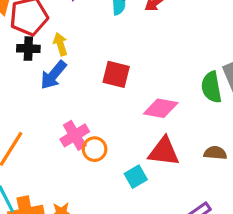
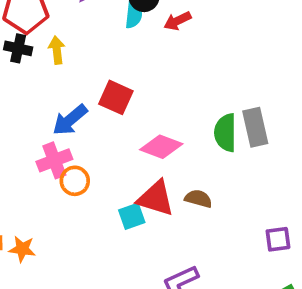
blue arrow: (53, 75) -> (70, 120), moved
brown semicircle: (215, 153) -> (198, 199), moved
cyan square: (136, 177) -> (132, 216), moved

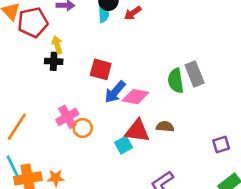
black cross: (18, 48) -> (54, 61), moved
blue arrow: (70, 120) -> (115, 92), moved

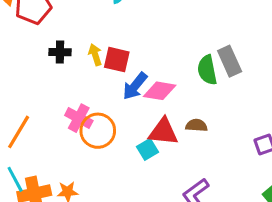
yellow arrow: (57, 45) -> (95, 55), moved
pink cross: (67, 117) -> (79, 118), turned -30
orange circle: (83, 128) -> (98, 131), size x1.5

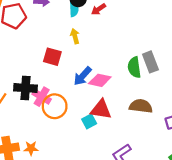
black cross: (60, 52) -> (26, 88), moved, size x1.5
yellow arrow: (95, 55) -> (75, 36), moved
red square: (117, 60) -> (52, 57), moved
brown semicircle: (196, 125) -> (141, 106), moved, size x1.5

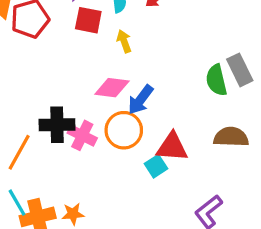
red square: (52, 57) -> (88, 20), moved
pink diamond: (100, 80) -> (112, 88), moved
orange circle: (55, 106) -> (124, 130), moved

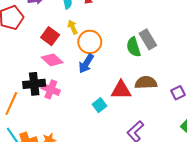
red square: (88, 20) -> (50, 36), moved, turned 30
pink diamond: (112, 88) -> (52, 60), moved, turned 40
orange circle: (124, 130) -> (90, 42), moved
red triangle: (172, 147) -> (121, 90), moved

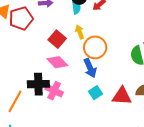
blue arrow: (86, 63) -> (90, 68), turned -60
cyan square: (100, 105) -> (95, 93), moved

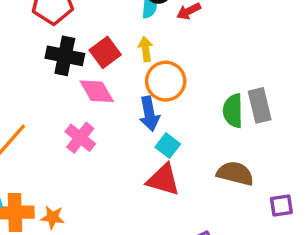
black cross: (38, 84) -> (65, 56), moved
cyan square: (95, 93) -> (168, 146), moved, turned -32
red triangle: (122, 96) -> (163, 180), moved

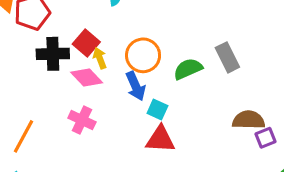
yellow arrow: (146, 49) -> (100, 58), moved
green semicircle: (233, 111) -> (188, 69), moved, turned 80
brown semicircle: (235, 173) -> (249, 120), moved

